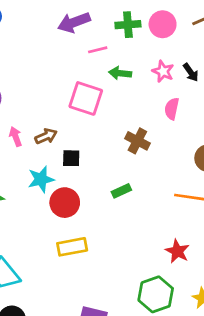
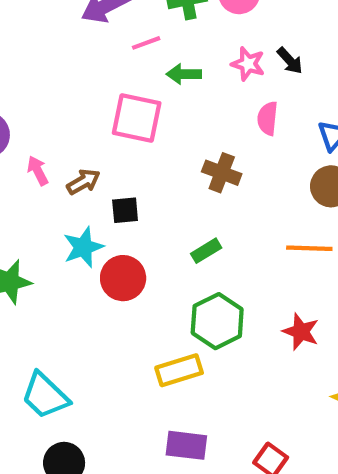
pink arrow: (16, 137) -> (38, 171), moved
yellow rectangle: (72, 247) -> (179, 370), moved
green hexagon: (156, 294) -> (217, 321), moved

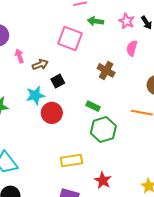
black square: (125, 210) -> (58, 81), turned -32
green rectangle: (206, 251) -> (93, 106), turned 48
green hexagon: (217, 321) -> (103, 129), moved
red star: (301, 332) -> (103, 180), moved

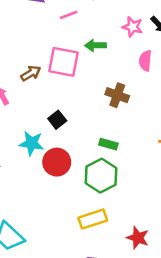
green arrow: (96, 21) -> (95, 45), moved
brown arrow: (40, 65) -> (31, 73), moved
cyan star: (35, 95) -> (32, 143), turned 30
green hexagon: (103, 129) -> (101, 176), moved

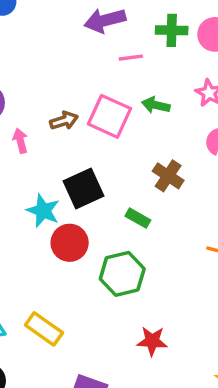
black square: (57, 120) -> (83, 189), size x1.6
green rectangle: (108, 144) -> (138, 218), moved
yellow rectangle: (93, 219) -> (44, 329), moved, turned 40
red star: (138, 238) -> (152, 341), moved, turned -30

